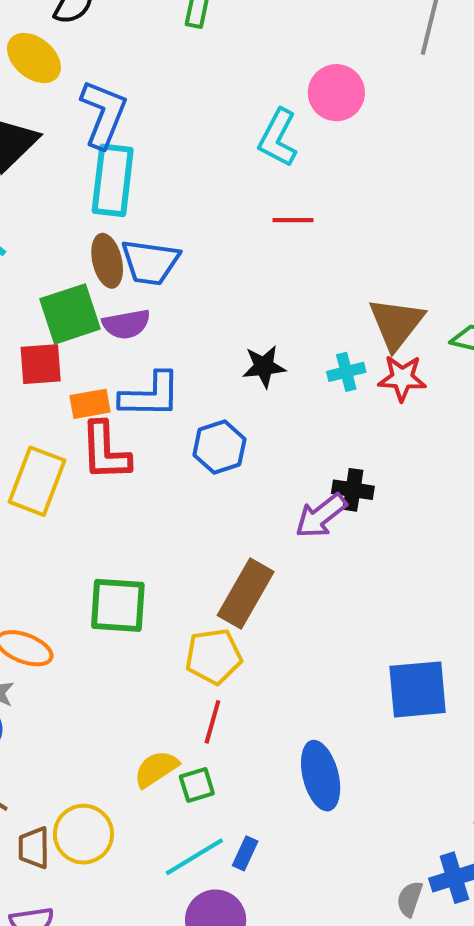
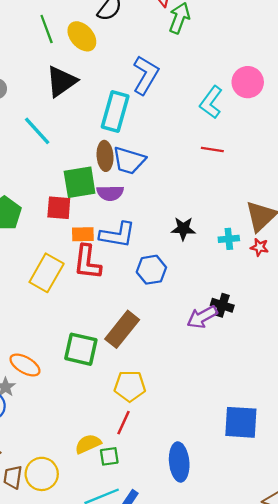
blue L-shape: (103, 114) -> (146, 75), moved
red star: (402, 378) -> (259, 247), size x0.7
brown rectangle: (246, 594) -> (122, 329), moved

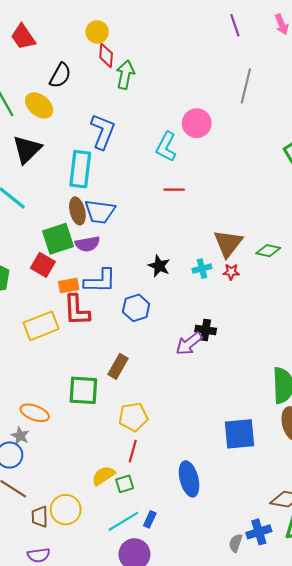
red square: (59, 208) -> (43, 265), turned 35
black star: (183, 229) -> (159, 266), turned 30
yellow rectangle: (47, 273) -> (41, 326), turned 48
brown rectangle: (122, 329) -> (118, 366), size x0.7

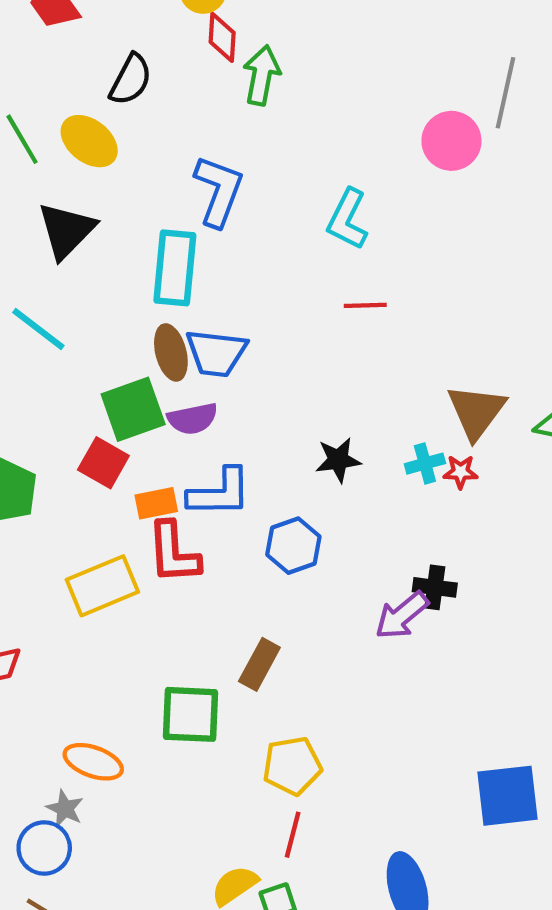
pink circle: (197, 123) -> (451, 141), moved
black star: (159, 266) -> (338, 460), turned -30
red star: (231, 272) -> (461, 472), moved

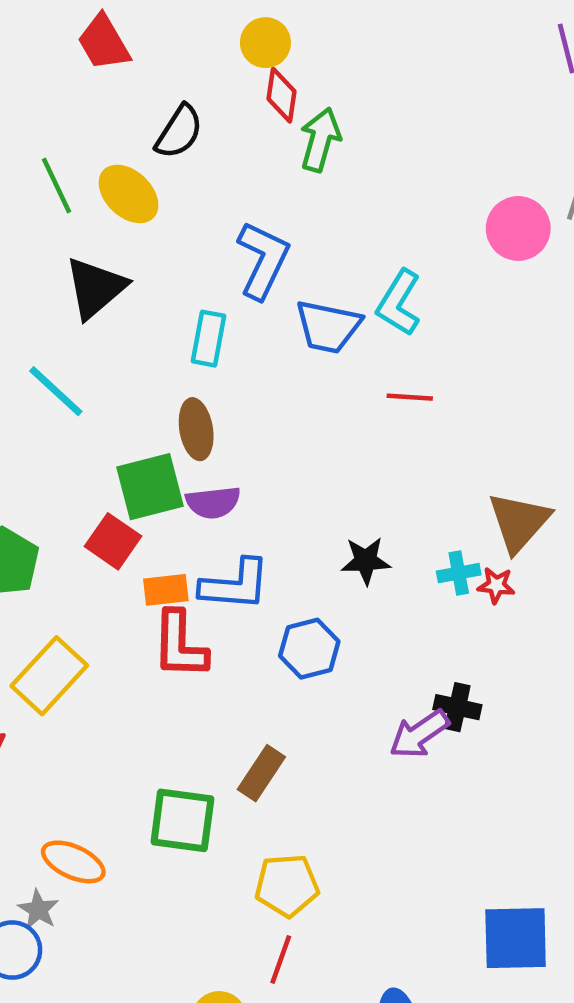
cyan rectangle: (175, 268) -> (208, 339), size x0.7
blue trapezoid: (216, 353) -> (328, 327), moved
yellow rectangle: (102, 586) -> (49, 676), moved, turned -30

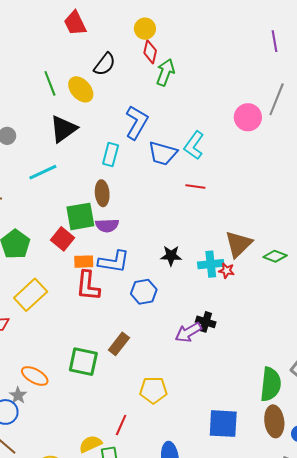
cyan line: (56, 391) -> (43, 172), turned -72
cyan cross: (459, 573) -> (211, 264), size x1.4
yellow pentagon: (287, 885) -> (153, 390), moved

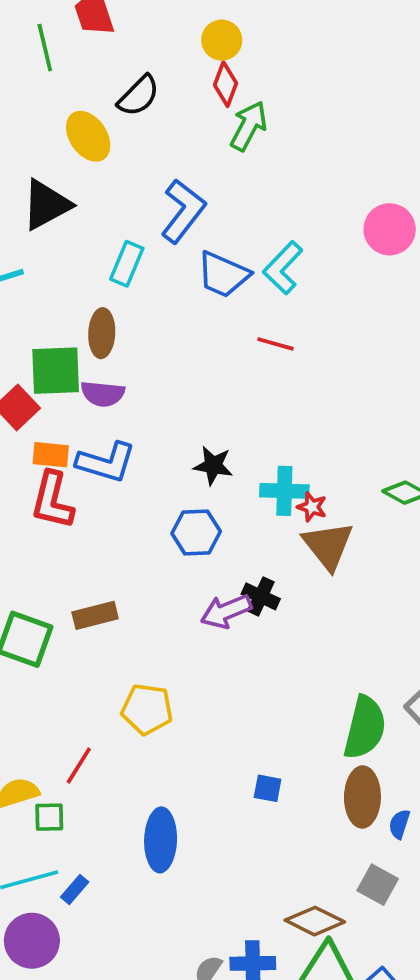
green line: (50, 83) -> (45, 48), moved
brown triangle: (238, 244) -> (328, 546), moved, turned -32
blue hexagon: (144, 292) -> (196, 532), moved
brown rectangle: (119, 344) -> (95, 615), turned 30
blue square: (223, 424) -> (268, 788), size x0.5

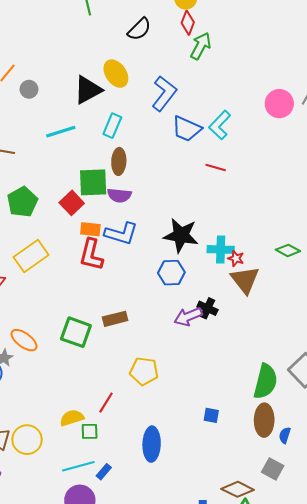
yellow ellipse: (88, 136) -> (116, 74), moved
cyan rectangle: (127, 264) -> (112, 126), moved
black star: (213, 466) -> (181, 235), size x1.6

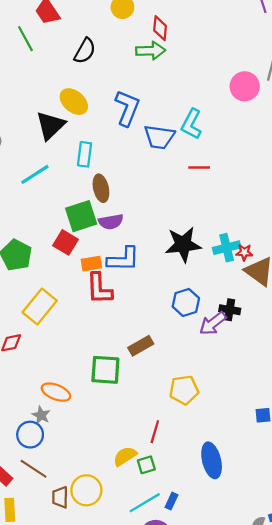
red diamond: (188, 23) -> (160, 28), moved
green arrow: (201, 46) -> (151, 51), turned 76
blue hexagon: (171, 273) -> (186, 302), moved

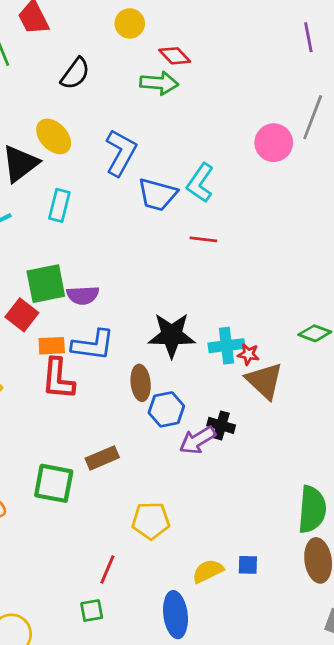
red diamond: (160, 28) -> (175, 56), turned -55
brown ellipse: (101, 188) -> (141, 383), moved
yellow semicircle: (125, 456) -> (208, 571), moved

